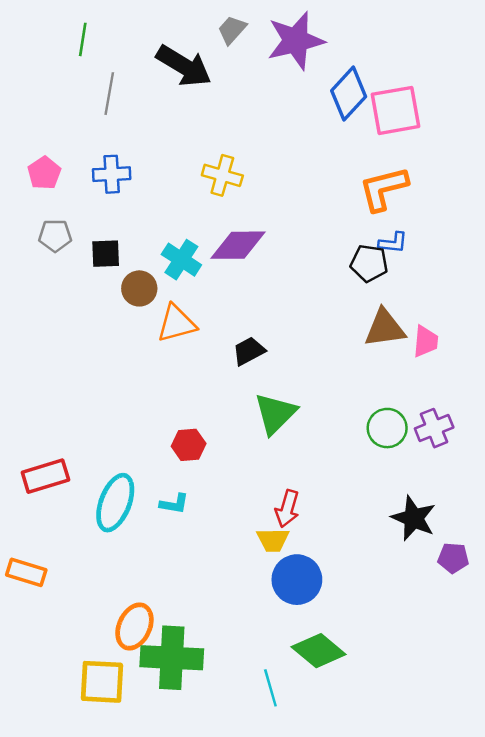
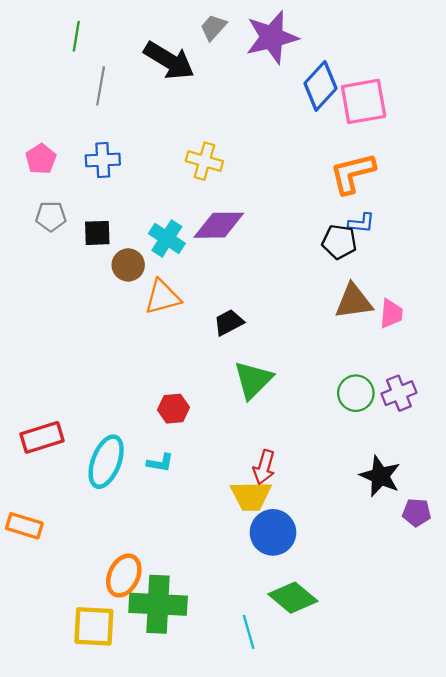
yellow trapezoid: (273, 540) -> (251, 496), size x1.4

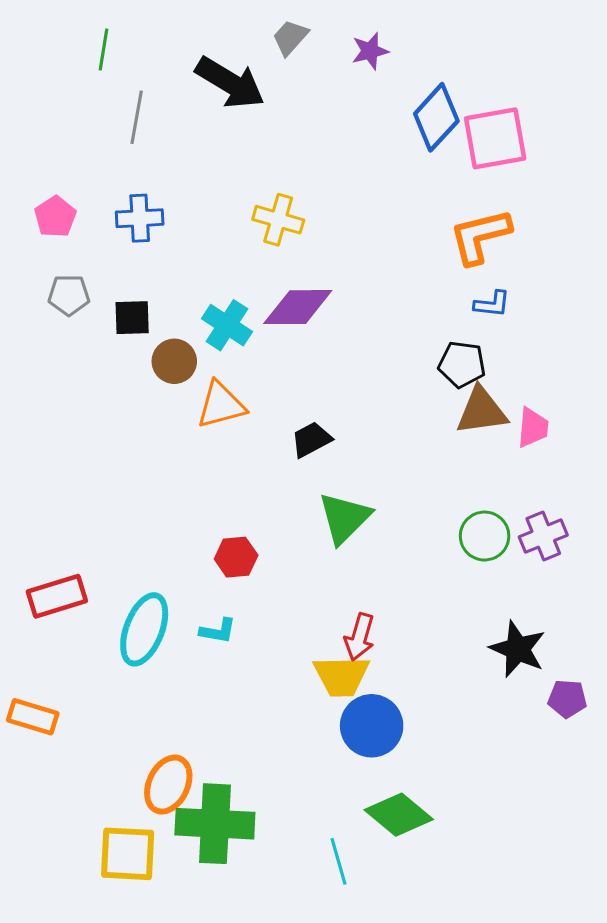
purple star: (272, 37) -> (370, 51), size x0.5
black pentagon: (339, 242) -> (462, 364), moved

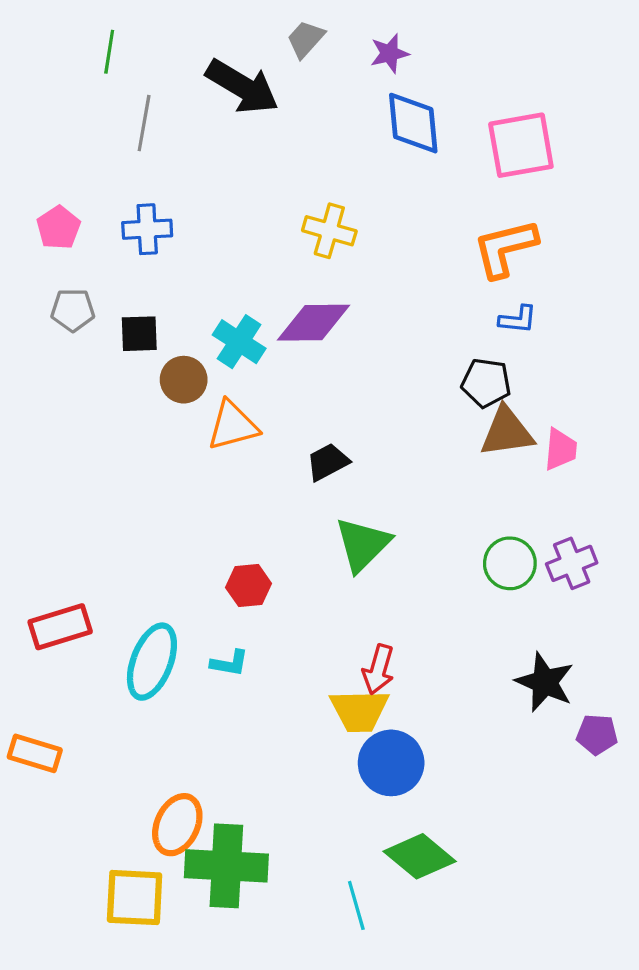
blue diamond: (436, 117) -> (413, 123), moved, turned -48
yellow cross: (278, 220) -> (329, 231), moved

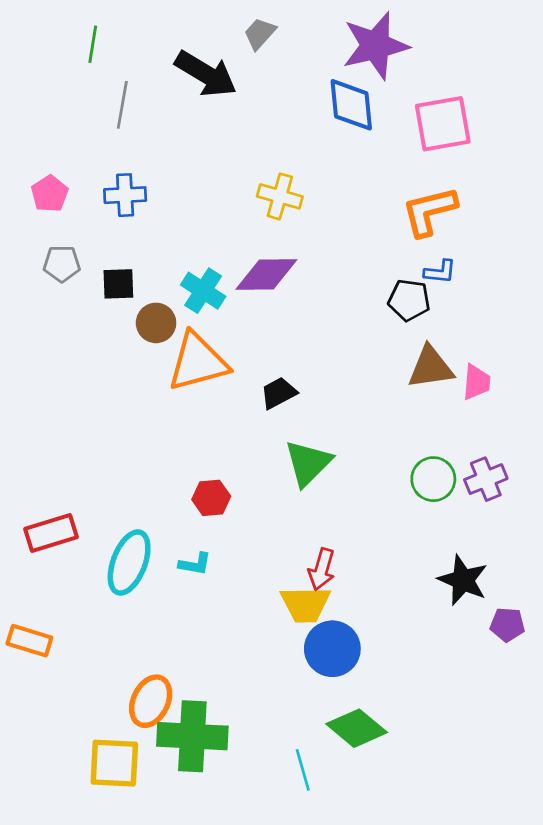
purple star: (390, 53) -> (375, 46), moved, size x2.0
black pentagon: (486, 383) -> (409, 300), moved
orange triangle: (233, 426) -> (198, 362), size x1.4

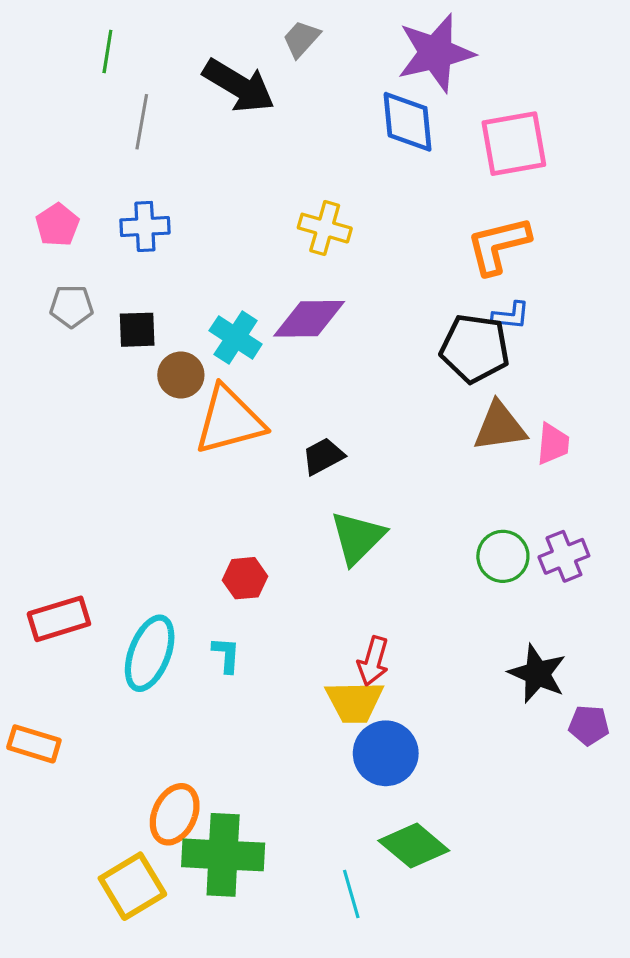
black pentagon: (409, 300) -> (475, 348), size x1.4
cyan L-shape: (195, 564) -> (226, 655), turned -96
yellow square: (114, 763) -> (132, 886), turned -34

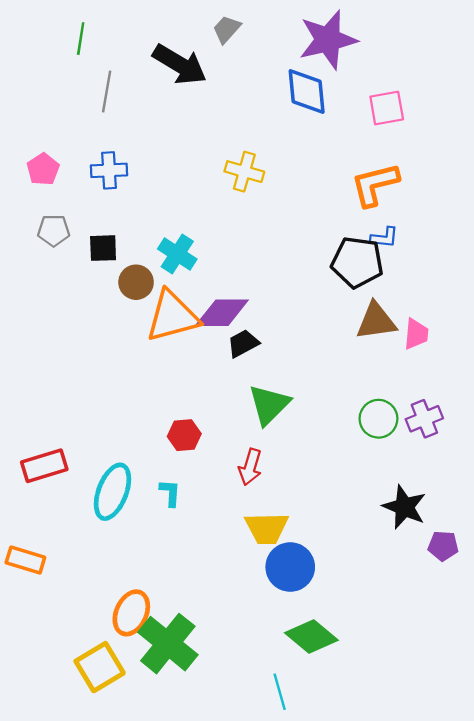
pink square: (514, 144) -> (387, 108), size x0.7
purple diamond: (309, 319) -> (222, 313), moved
red arrow: (373, 661) -> (250, 467), moved
green cross: (223, 855) -> (168, 644), turned 36
cyan line: (351, 894) -> (280, 692), moved

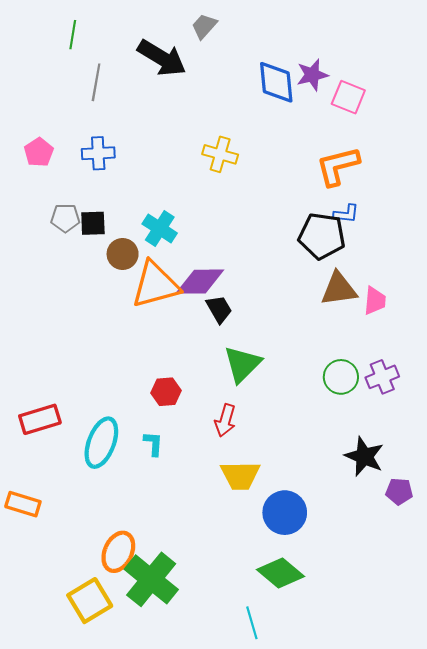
purple star: (328, 40) -> (312, 75), moved, size x0.6
pink square: (387, 108) -> (348, 97), turned 32
gray pentagon: (54, 230) -> (65, 218), moved
black trapezoid: (243, 343) -> (219, 309), turned 88
blue circle: (290, 567) -> (285, 513), moved

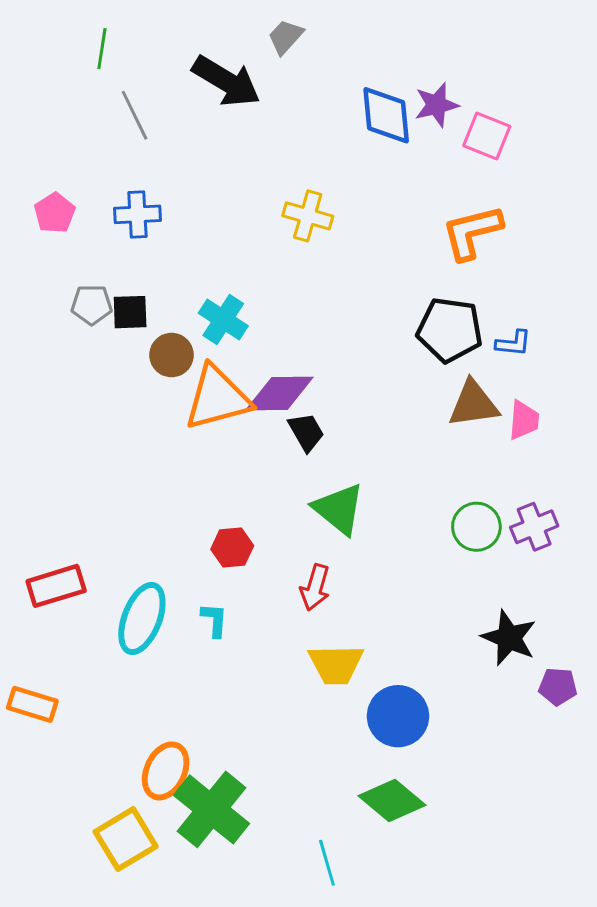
gray line: (96, 82) -> (135, 115), turned -36
blue L-shape: (346, 214) -> (513, 343), moved
green triangle: (242, 364) -> (339, 509), turned -36
cyan line: (252, 623) -> (327, 863), moved

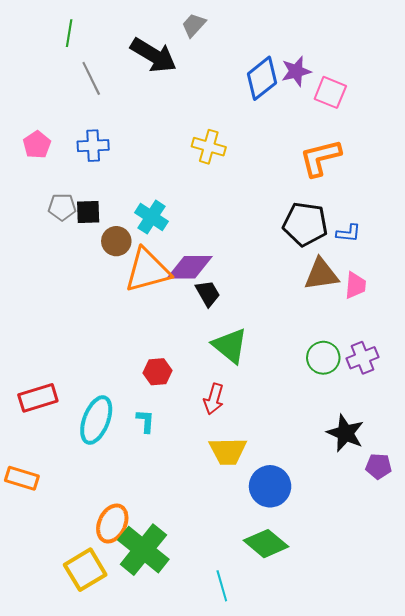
blue diamond: (386, 115) -> (262, 78), turned 57

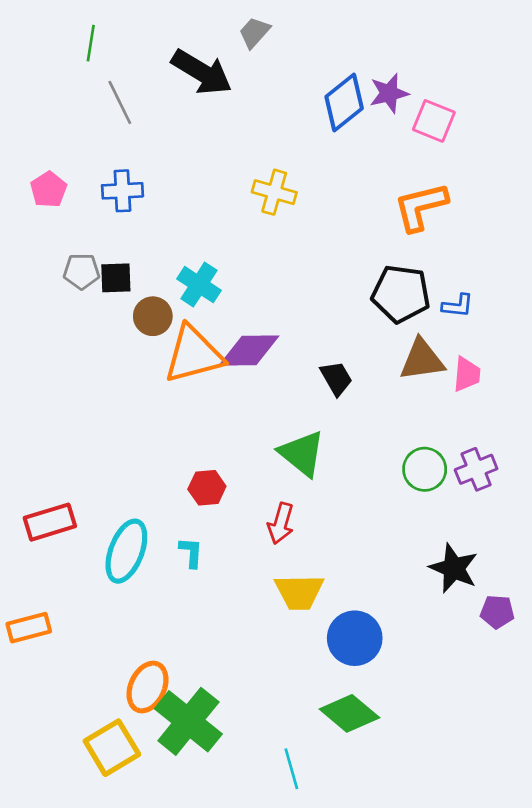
black trapezoid: (208, 293) -> (336, 378), moved
orange rectangle: (22, 478) -> (29, 628), turned -32

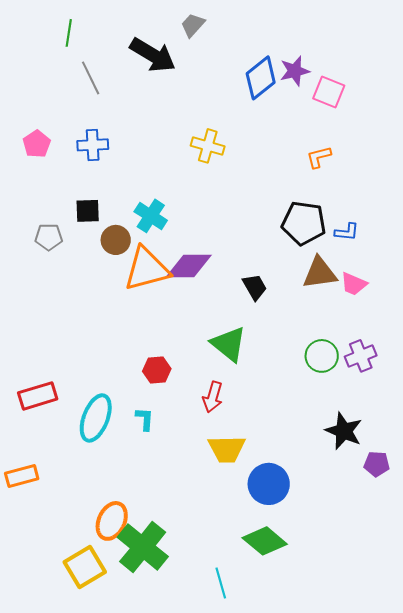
orange L-shape: (421, 207) -> (319, 157), size x0.6
gray pentagon: (82, 271) -> (49, 237), moved
pink trapezoid: (467, 374) -> (354, 284), turned 108

